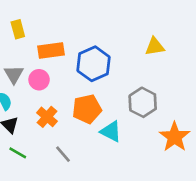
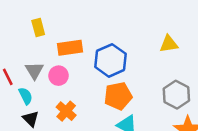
gray hexagon: (143, 102) -> (176, 95), moved
orange pentagon: (87, 109) -> (118, 96), moved

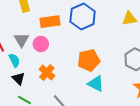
blue hexagon: (110, 60) -> (83, 16), moved

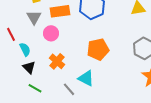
gray triangle: (21, 40) -> (34, 17), moved
cyan triangle: (96, 84) -> (86, 78), moved

